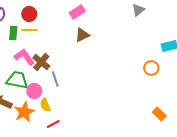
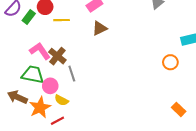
yellow line: (29, 30) -> (62, 20), moved
green rectangle: (13, 33) -> (29, 17), moved, turned 32
yellow semicircle: (45, 105) -> (62, 100), turned -40
red line: (53, 124) -> (57, 121), moved

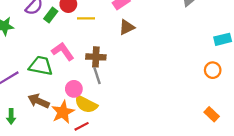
brown cross: (57, 56) -> (96, 57), moved, turned -36
orange circle: (170, 62) -> (213, 70), moved
green trapezoid: (33, 75) -> (41, 66), moved
yellow semicircle: (62, 100) -> (86, 104), size x1.5

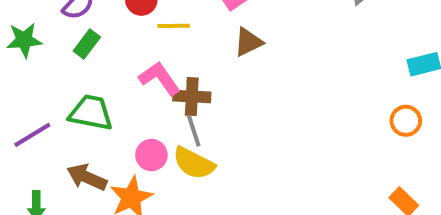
green rectangle: (51, 15) -> (87, 44), moved
pink L-shape: (63, 51) -> (159, 78), moved
yellow semicircle: (86, 104) -> (194, 163), moved

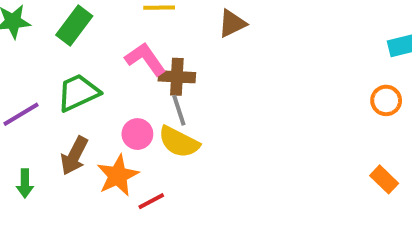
green rectangle: (87, 44) -> (74, 25), size x1.4
green trapezoid: (91, 113) -> (78, 93), turned -36
brown arrow: (87, 177) -> (74, 156), turned -87

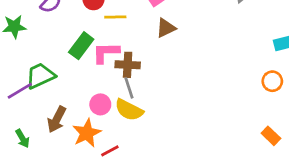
green rectangle: (74, 25) -> (81, 46), moved
pink L-shape: (145, 59) -> (106, 53), turned -56
green trapezoid: (78, 93) -> (40, 76), moved
green arrow: (25, 183) -> (23, 139), turned -30

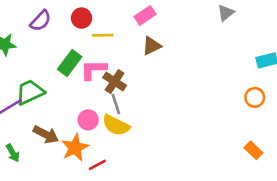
brown cross: (128, 65) -> (115, 82), turned 30
brown arrow: (57, 119) -> (46, 134), turned -90

